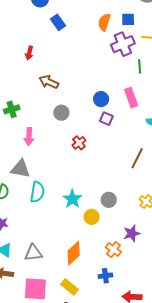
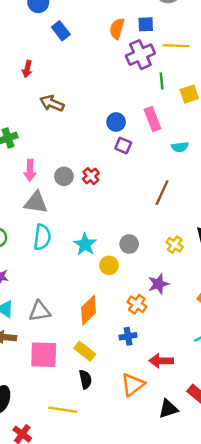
gray circle: (61, 113) -> (64, 176), moved
gray triangle: (21, 169) -> (36, 203), moved

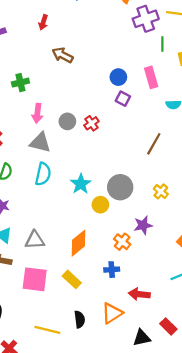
gray circle: (129, 244) -> (120, 187), size x1.5
black semicircle: (85, 379) -> (80, 319), moved

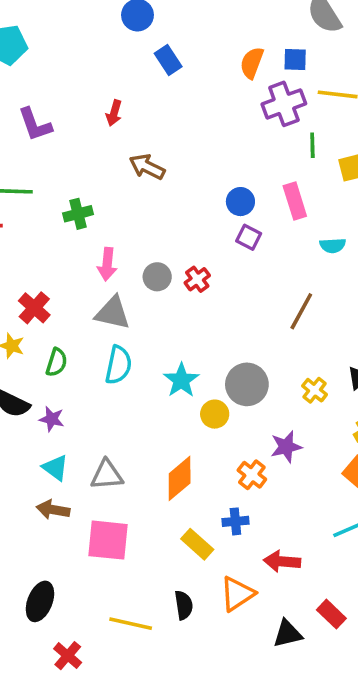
yellow rectangle: (72, 279) -> (197, 544), moved

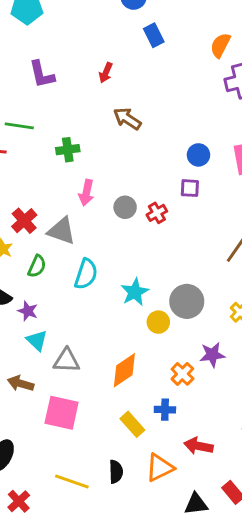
purple square: (249, 237) -> (190, 188), moved, turned -30
gray triangle: (113, 313) -> (62, 231), moved
cyan triangle: (55, 468) -> (37, 340), moved

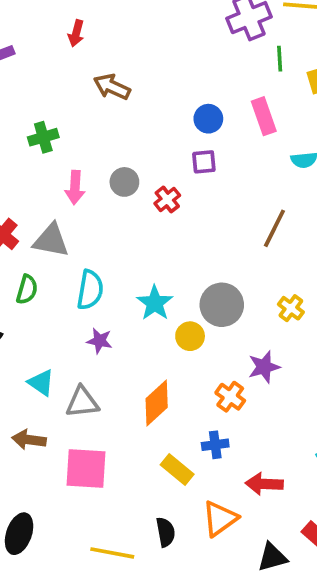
gray circle: (125, 207) -> (124, 182), moved
purple star: (28, 311) -> (100, 341), moved

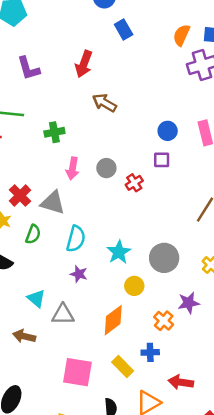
red arrow: (76, 33) -> (84, 64), size x1.5
yellow circle: (190, 336) -> (134, 286), moved
pink square: (86, 469) -> (77, 372), moved

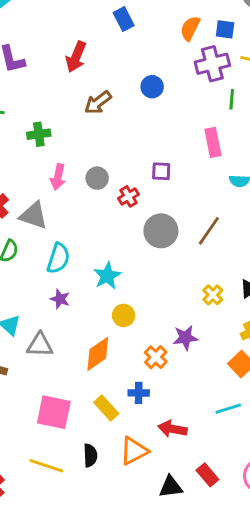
brown arrow: (104, 103) -> (98, 103), turned -70
blue circle: (168, 131) -> (152, 87), moved
gray circle: (164, 258) -> (161, 231), moved

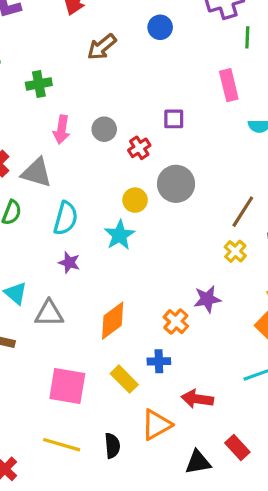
brown line: (209, 231) -> (243, 212), moved
yellow circle: (124, 315) -> (135, 200), moved
black semicircle: (90, 455) -> (112, 446), moved

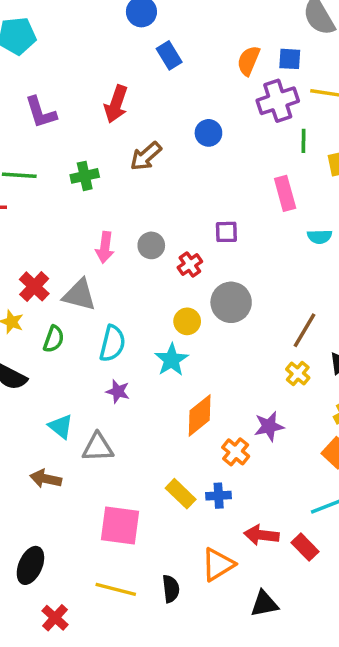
green cross: (39, 84) -> (85, 176), moved
orange diamond: (113, 321) -> (200, 415), moved
yellow rectangle: (124, 379) -> (181, 494), moved
red rectangle: (237, 448) -> (305, 547), moved

